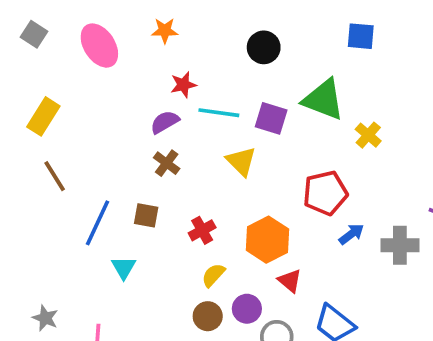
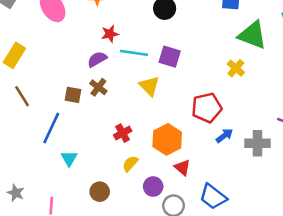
green triangle: (323, 100) -> (252, 35), moved
brown square: (146, 215) -> (73, 95), moved
brown circle: (208, 316) -> (100, 192), moved

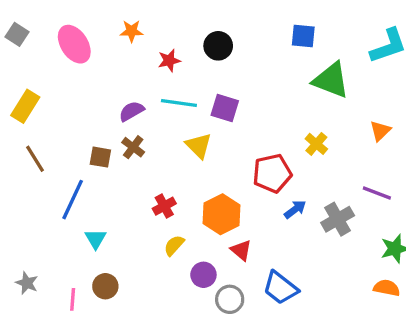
red star: (110, 34) -> (169, 61), moved
yellow cross: (236, 68) -> (316, 144), moved
gray cross: (258, 143) -> (338, 219), turned -30
brown circle: (100, 192) -> (105, 286), moved

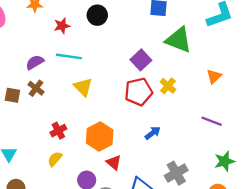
purple square: (225, 108) -> (141, 60), moved, turned 30
red pentagon: (272, 173) -> (138, 92), moved
gray cross: (338, 219) -> (176, 173), moved
yellow semicircle: (174, 245) -> (55, 159), moved

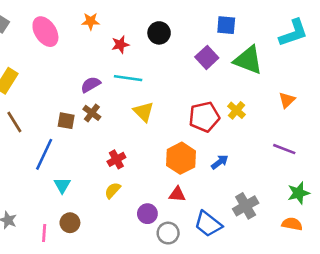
purple square: (141, 60) -> (207, 57), moved
orange hexagon: (100, 137) -> (181, 158), moved
red triangle: (114, 162) -> (177, 194), turned -35

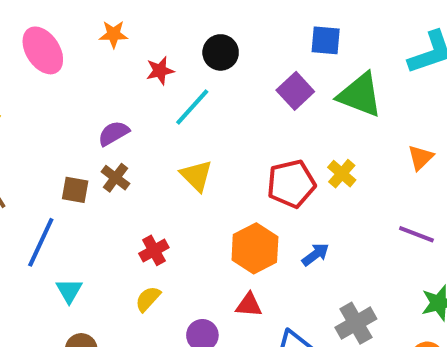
cyan line: (128, 78) -> (192, 107), moved, turned -56

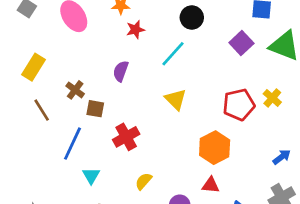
red star: (160, 71) -> (135, 30), moved
purple semicircle: (114, 133) -> (121, 71), turned -40
brown cross: (116, 178) -> (75, 90), moved
red cross: (154, 250) -> (126, 137), moved, size x1.4
blue arrow: (316, 254) -> (282, 157), moved

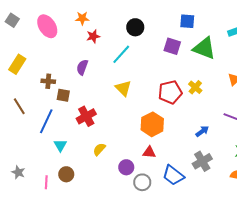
purple square: (241, 43) -> (172, 46), turned -30
brown cross: (75, 90) -> (48, 81), turned -32
brown line: (42, 110) -> (19, 106), moved

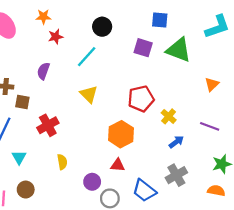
yellow cross: (195, 87) -> (169, 116), moved
yellow semicircle: (99, 149) -> (62, 162), turned 128

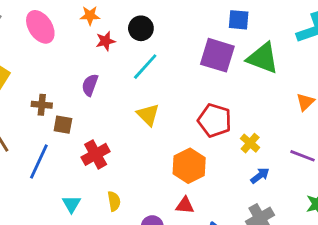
black circle: (102, 27) -> (141, 28), moved
purple square: (143, 48) -> (217, 55), size x1.4
red pentagon: (141, 99) -> (215, 120), turned 30
cyan triangle: (19, 157) -> (71, 204), moved

